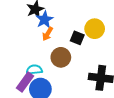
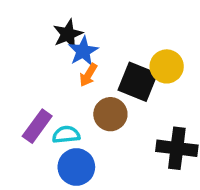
black square: (77, 38) -> (138, 82), size x1.6
purple rectangle: (25, 82) -> (37, 126), moved

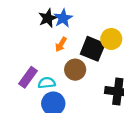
blue star: (83, 51) -> (63, 18), moved

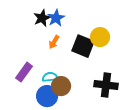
brown circle: (75, 70) -> (61, 86), moved
cyan semicircle: (47, 83) -> (50, 77), moved

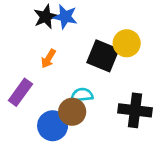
blue star: (56, 18) -> (65, 17), turned -30
orange arrow: (54, 42) -> (48, 59), moved
cyan semicircle: (50, 77) -> (82, 95), moved

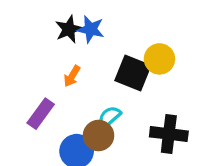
cyan semicircle: (82, 95) -> (109, 117), turned -35

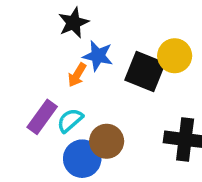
blue star: (91, 29) -> (98, 56), moved
cyan semicircle: (109, 117) -> (70, 120), moved

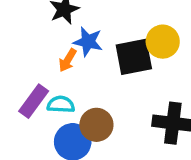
black square: (145, 71) -> (134, 57), turned -33
cyan semicircle: (70, 120) -> (61, 104), turned 44

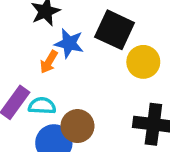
yellow circle: (163, 42) -> (143, 62), moved
black square: (134, 57) -> (115, 30), moved, turned 36

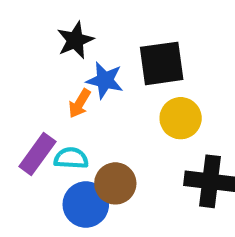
black square: (115, 30) -> (162, 63), turned -33
yellow circle: (143, 62) -> (181, 118), moved

